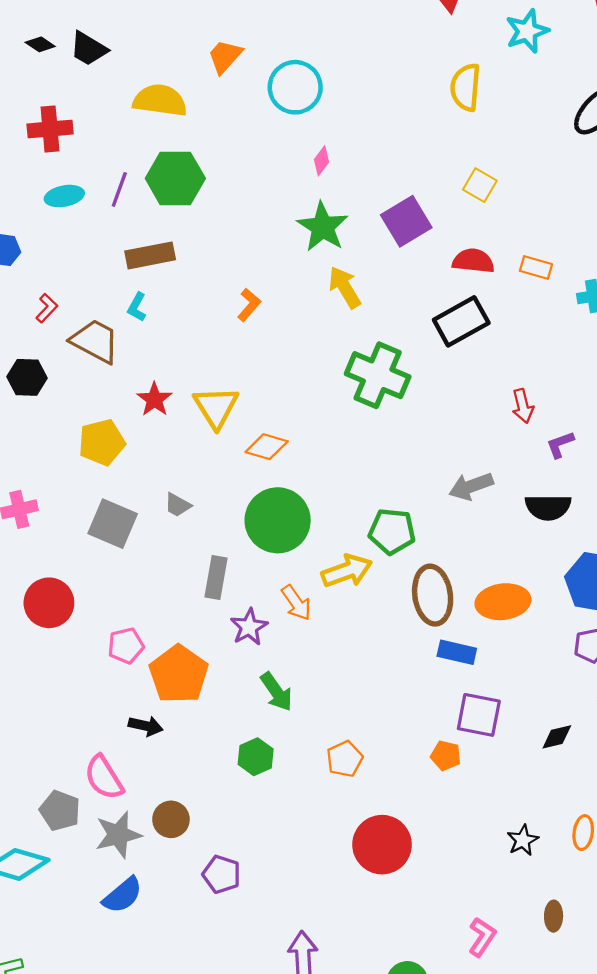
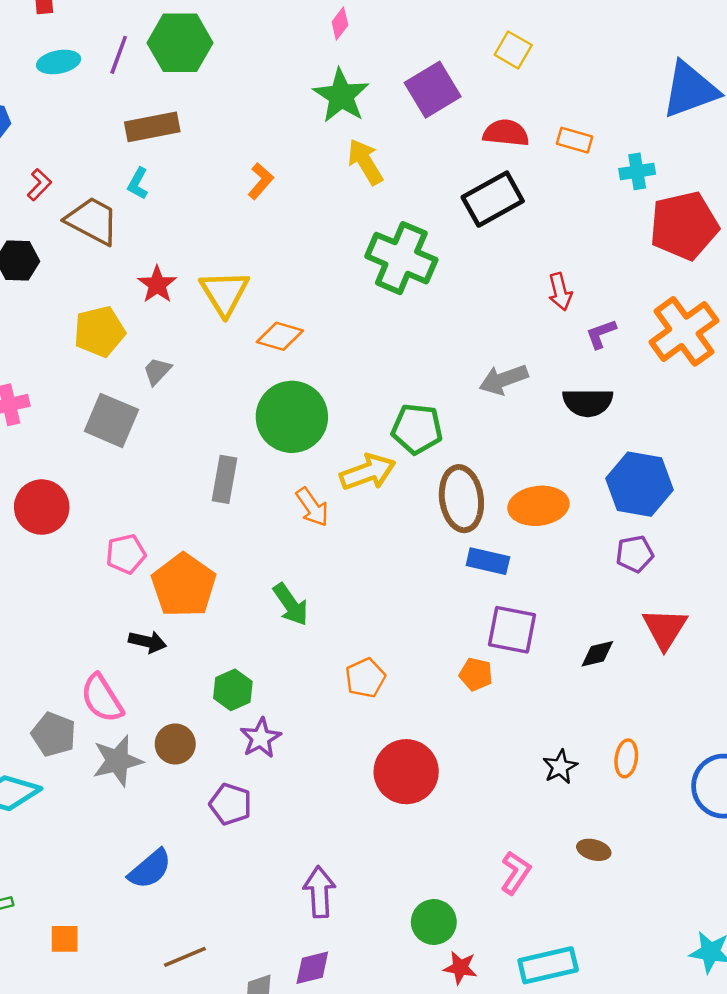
gray trapezoid: (178, 505) -> (157, 371), moved, turned 104
purple star: (249, 627) -> (261, 738), moved
green hexagon: (256, 757) -> (233, 690), moved
blue semicircle: (123, 895) -> (150, 869), moved
brown ellipse: (554, 916) -> (594, 850), turned -76

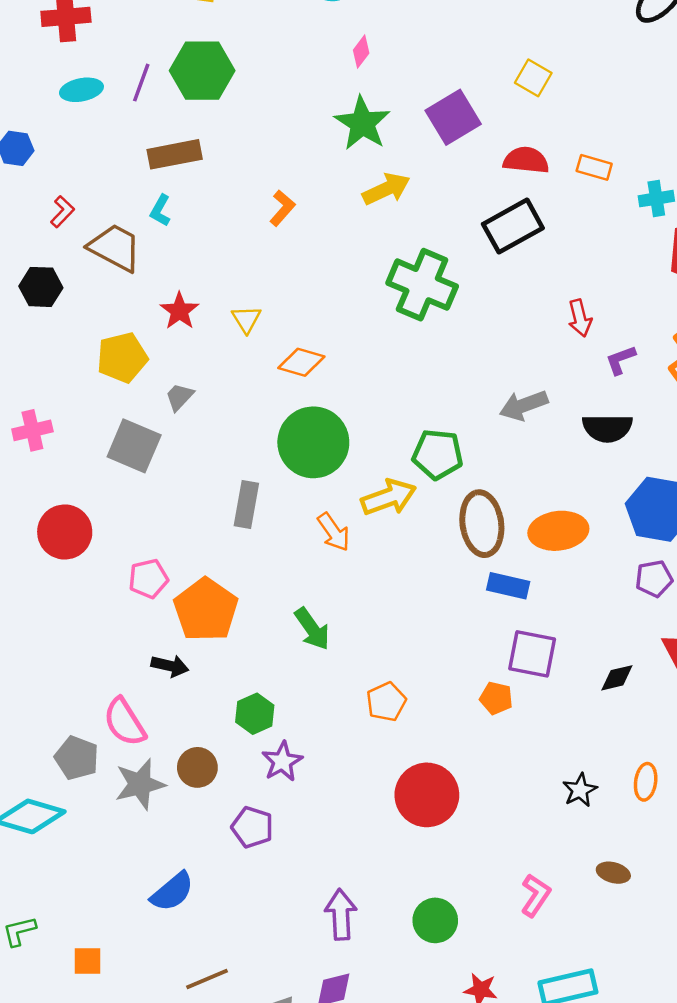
yellow arrow: (365, 162) -> (386, 189), turned 96
yellow triangle: (225, 293) -> (246, 319), size x0.6
green circle: (434, 922) -> (435, 920), moved

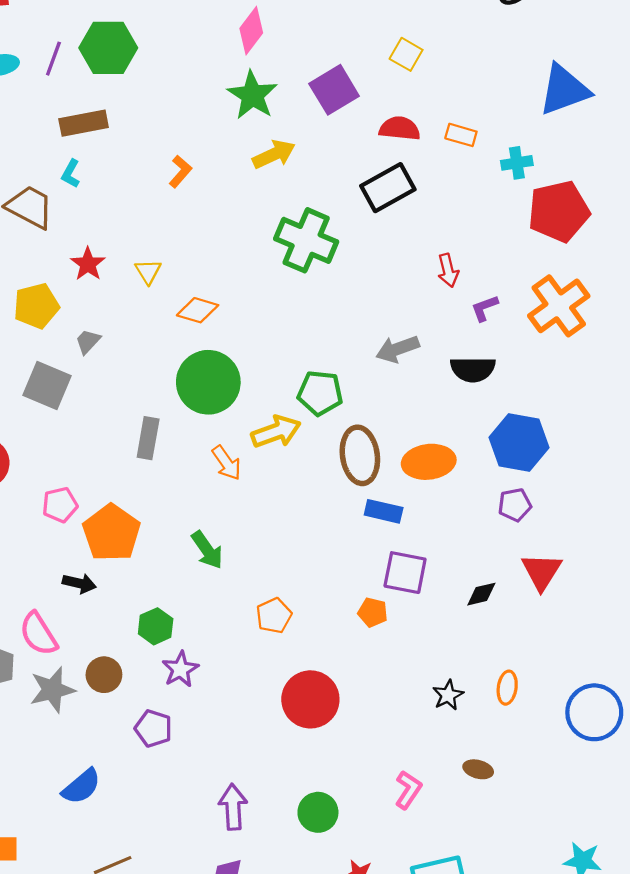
pink diamond: (361, 52) -> (251, 31), size x1.6

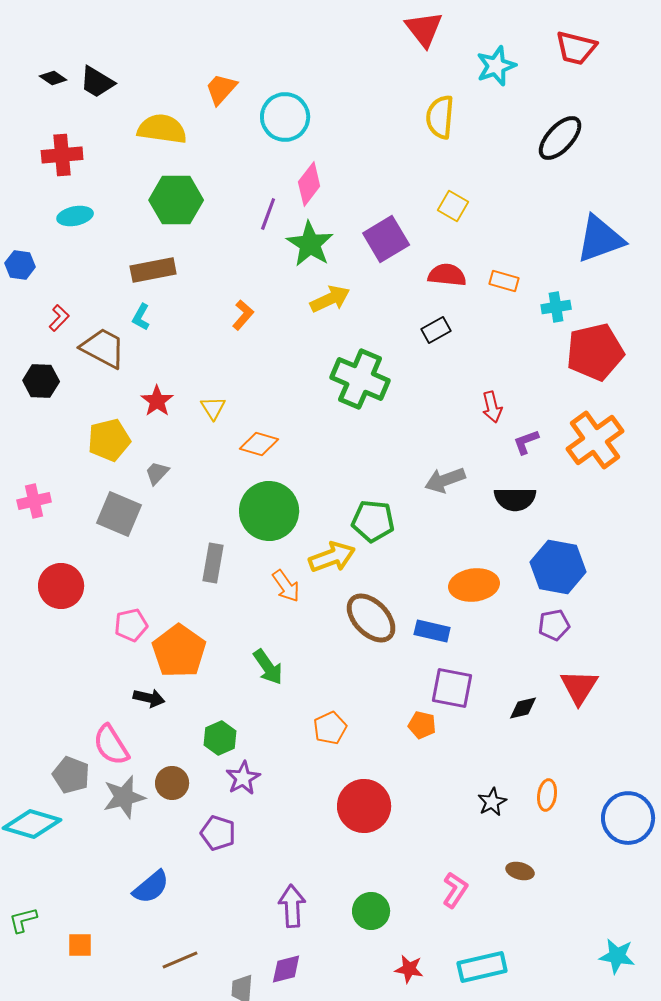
purple line: (53, 59) -> (268, 214), moved
black rectangle: (388, 188) -> (436, 330), size x0.6
brown ellipse: (360, 455) -> (371, 618), moved, turned -36

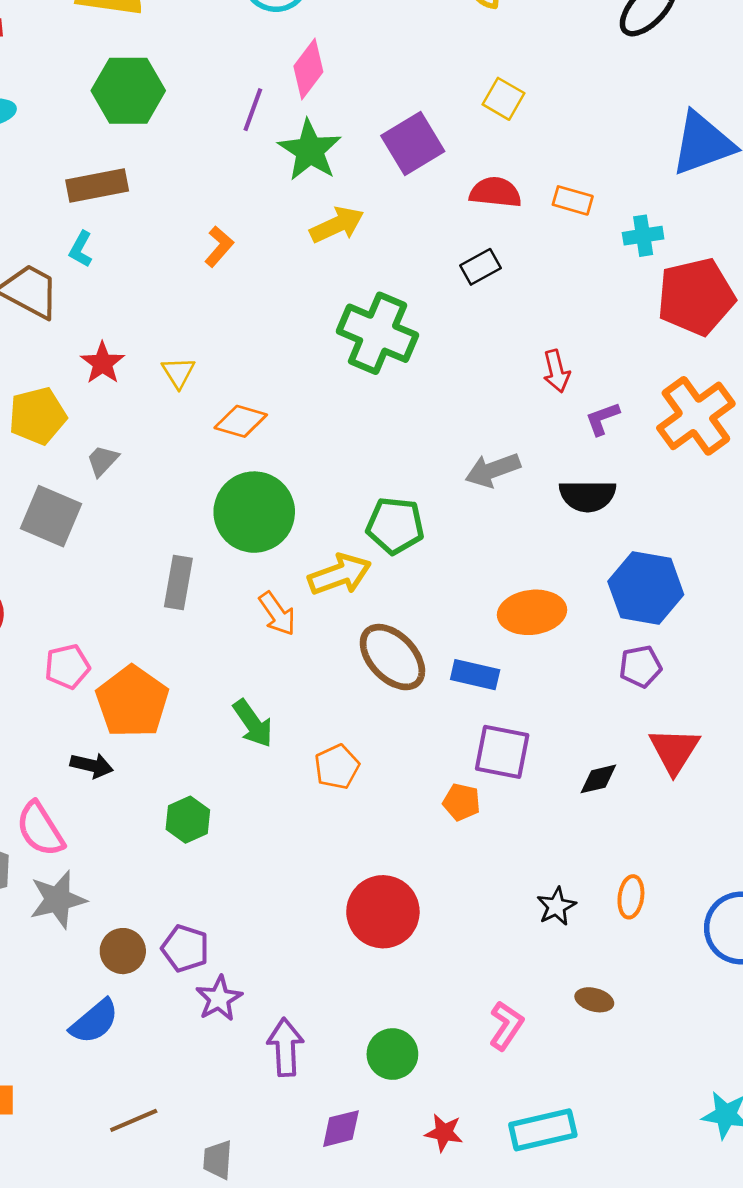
orange pentagon: (330, 728) -> (337, 767), moved
purple star: (243, 778) -> (219, 998), moved
brown circle: (172, 783) -> (123, 951), moved
purple diamond: (286, 969) -> (341, 1129), moved

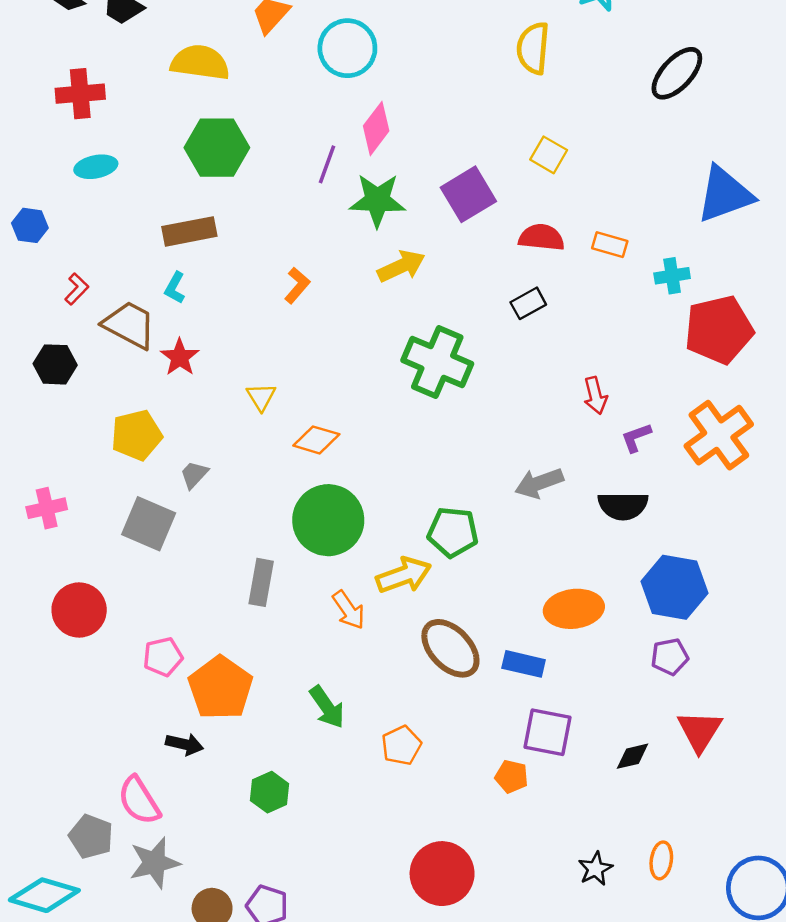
green star: (310, 150) -> (377, 200), turned -30
red star: (102, 363) -> (180, 357), moved

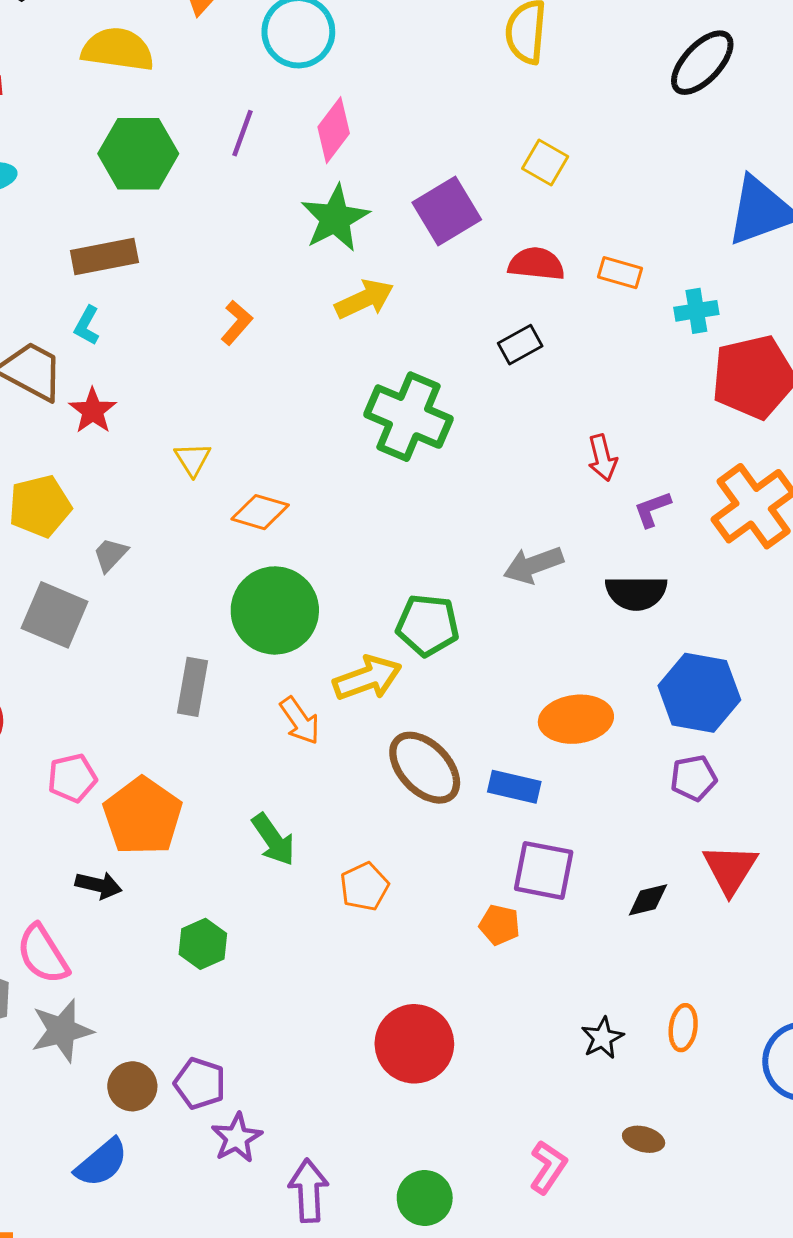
purple line: (327, 164) -> (243, 133), moved
green star: (377, 200) -> (335, 218), turned -30

